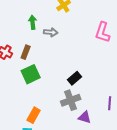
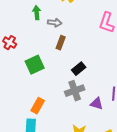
brown rectangle: (26, 52) -> (61, 43), moved
purple triangle: (85, 117) -> (97, 104), moved

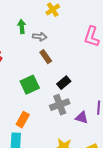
brown rectangle: (61, 43) -> (46, 57), turned -56
green square: (35, 65) -> (30, 85), moved

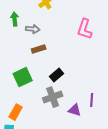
brown rectangle: (46, 57) -> (39, 49), turned -72

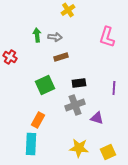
green arrow: (15, 19) -> (37, 35), moved
black rectangle: (57, 75) -> (79, 83), turned 32
purple line: (92, 100) -> (114, 88), moved

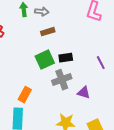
green square: (45, 85) -> (45, 60), moved
purple line: (114, 88) -> (101, 63), turned -32

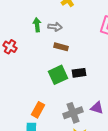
brown rectangle: (48, 32) -> (61, 47), turned 32
gray cross: (62, 80) -> (73, 113), moved

